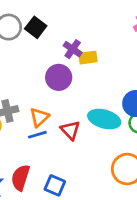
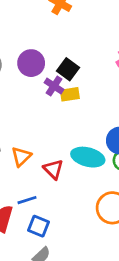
black square: (36, 27) -> (68, 69), moved
purple circle: (59, 77) -> (31, 63), moved
blue line: (37, 135) -> (27, 200), moved

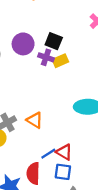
orange triangle: (21, 157) -> (35, 120), turned -30
red triangle: (53, 169) -> (64, 152), moved

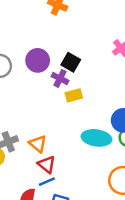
yellow rectangle: (60, 61) -> (74, 95), moved
red triangle: (64, 152) -> (47, 164), moved

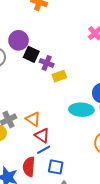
purple circle: (38, 60) -> (18, 40), moved
black square: (71, 62) -> (31, 54), moved

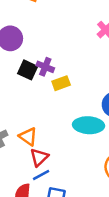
black square: (31, 54) -> (28, 70), moved
red triangle: (42, 135) -> (39, 157), turned 42

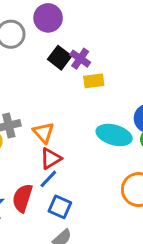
blue line: (41, 175) -> (48, 179), turned -30

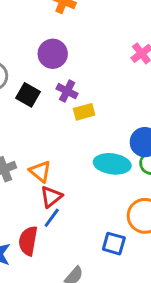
purple circle: (48, 18) -> (53, 54), moved
black square: (60, 58) -> (28, 95), moved
blue square: (60, 207) -> (114, 244), moved

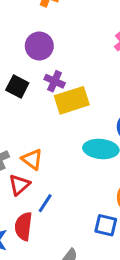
yellow rectangle: (84, 112) -> (72, 100), size x1.6
red triangle: (51, 197) -> (19, 185), moved

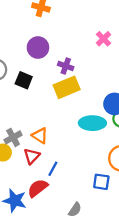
purple cross: (55, 81) -> (66, 66), moved
red semicircle: (23, 226) -> (38, 188), turned 50

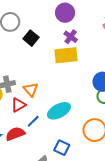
purple circle: (38, 48) -> (65, 13), moved
cyan ellipse: (92, 123) -> (59, 111), moved, turned -45
blue square: (101, 182) -> (62, 148), moved

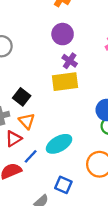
black square: (31, 38) -> (22, 97), moved

